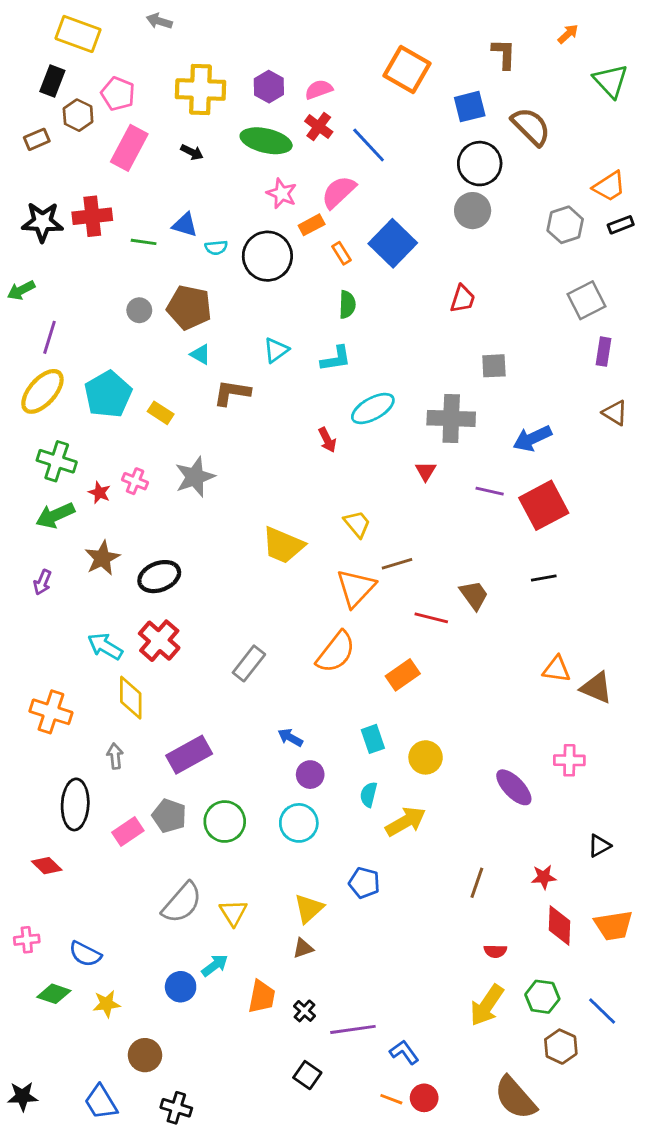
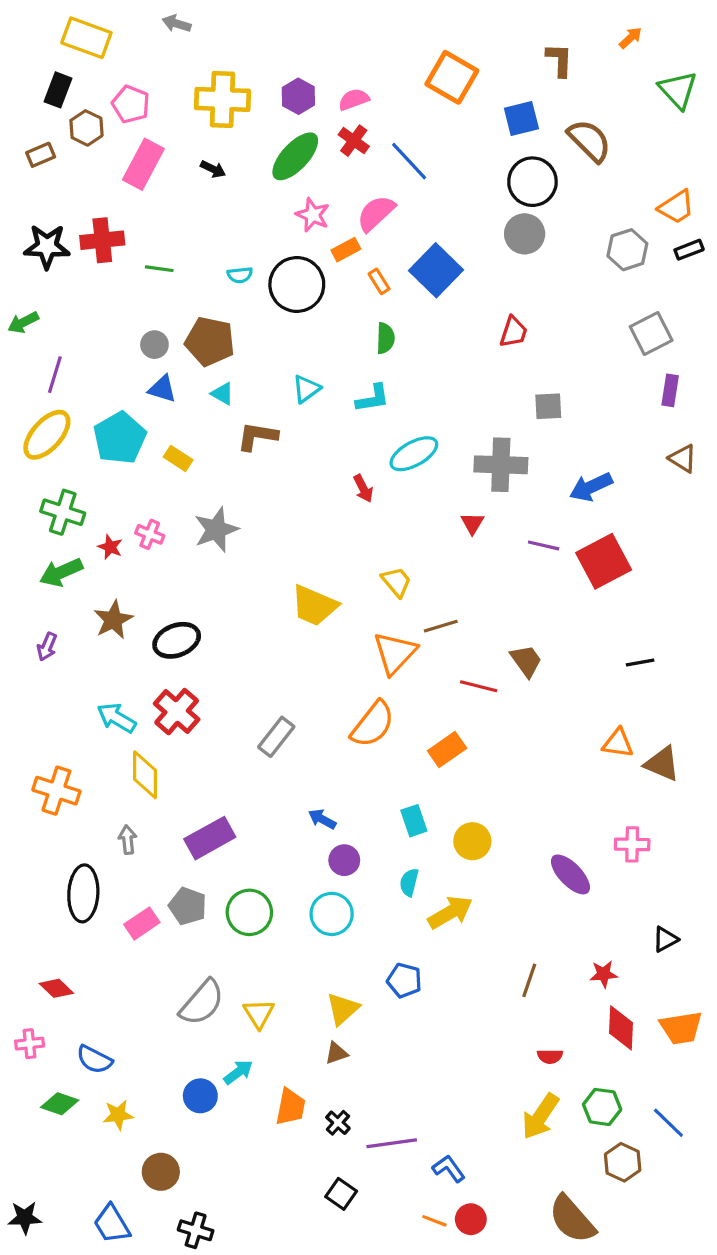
green ellipse: (266, 141) -> (295, 156), turned -60
blue triangle: (185, 225) -> (162, 389), moved
black line: (544, 578) -> (640, 662), moved
red diamond: (47, 866) -> (56, 988), moved

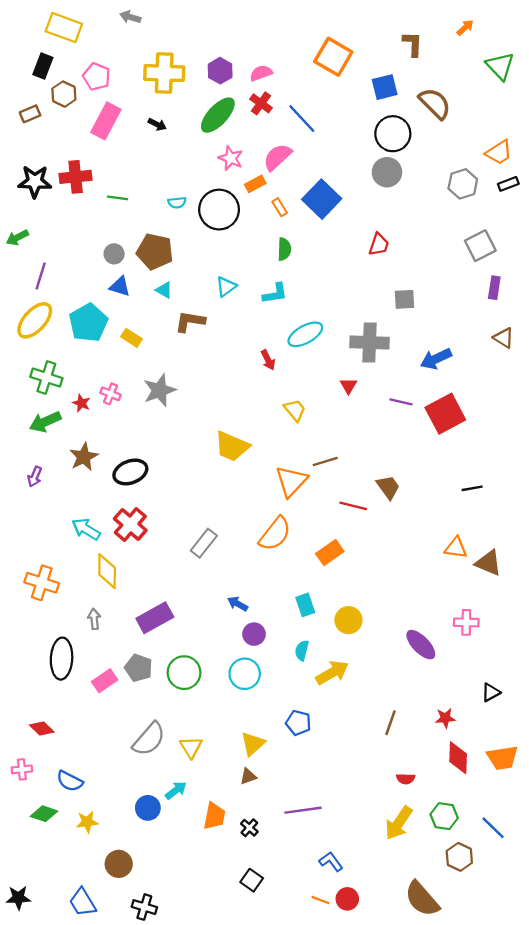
yellow trapezoid: (396, 582) -> (295, 410), moved
purple line: (392, 1143) -> (303, 810), moved

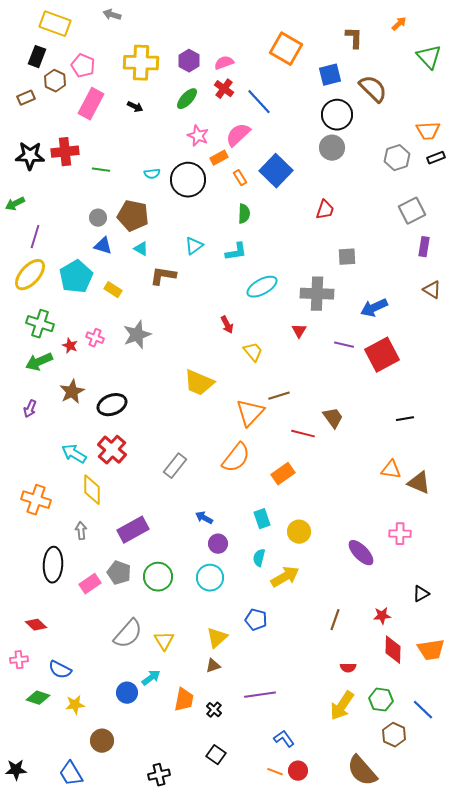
green ellipse: (218, 115) -> (187, 99), size x0.7
orange trapezoid: (499, 152) -> (428, 131), turned 30
red arrow: (268, 360) -> (227, 325), moved
black cross: (144, 907) -> (159, 775), moved, turned -30

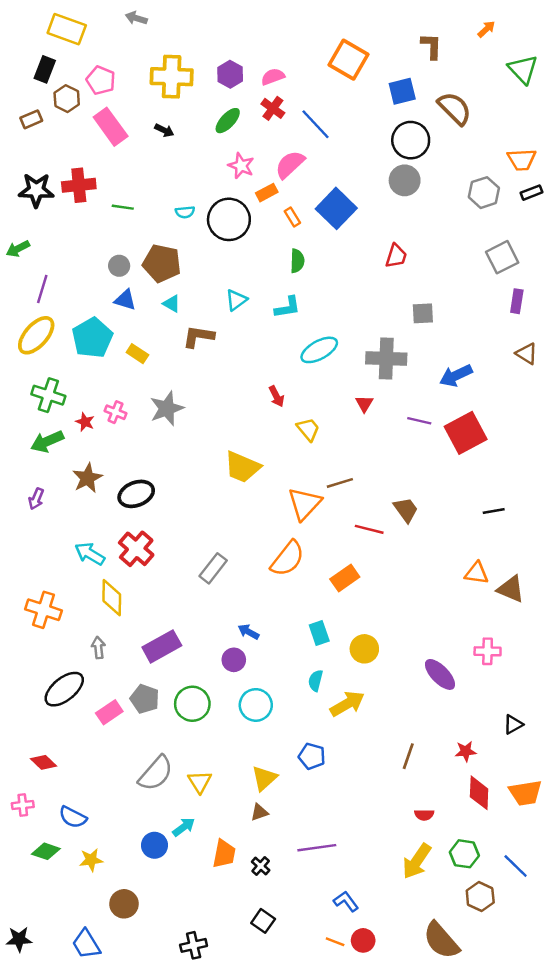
pink rectangle: (91, 104) -> (111, 127), turned -64
purple circle: (218, 544) -> (234, 660), moved
black ellipse: (53, 565) -> (64, 689), turned 48

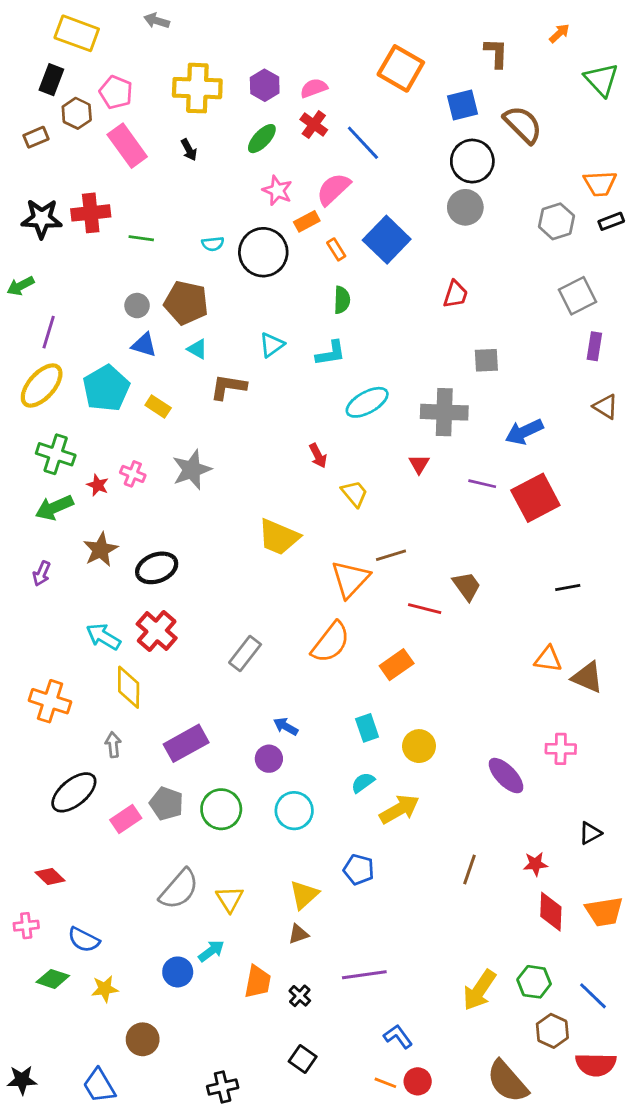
black arrow: (164, 130) -> (189, 150), turned 36
cyan semicircle: (316, 681) -> (363, 783), turned 40
red semicircle: (424, 815) -> (596, 1065), moved, size x1.8

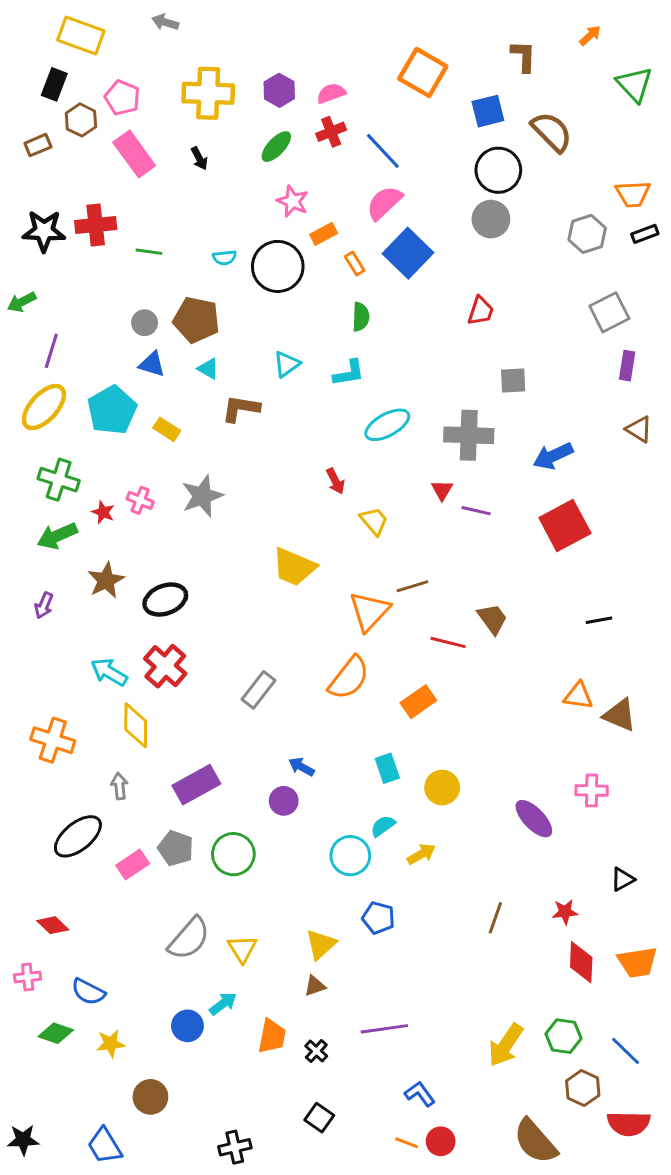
red cross: (314, 125) -> (331, 132), turned 32
pink semicircle: (333, 189) -> (384, 203), moved
purple line: (482, 484) -> (476, 511), moved
yellow arrow: (399, 809) -> (421, 854), size x0.7
cyan circle: (294, 811) -> (350, 856), moved

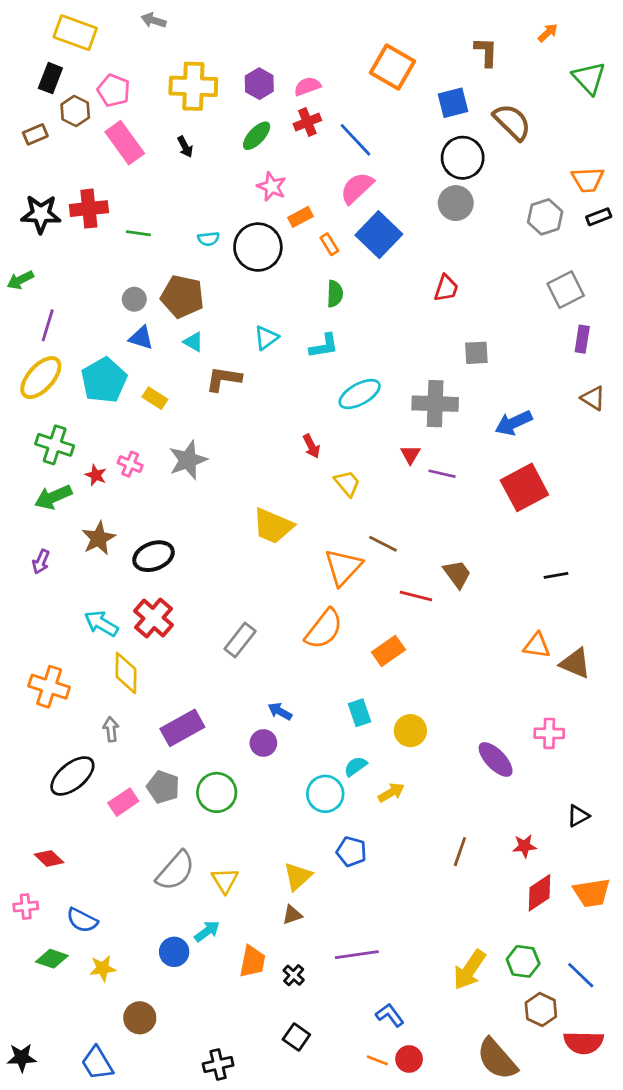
brown line: (412, 586) -> (383, 544), turned 44
red diamond: (581, 962) -> (540, 893), turned 54

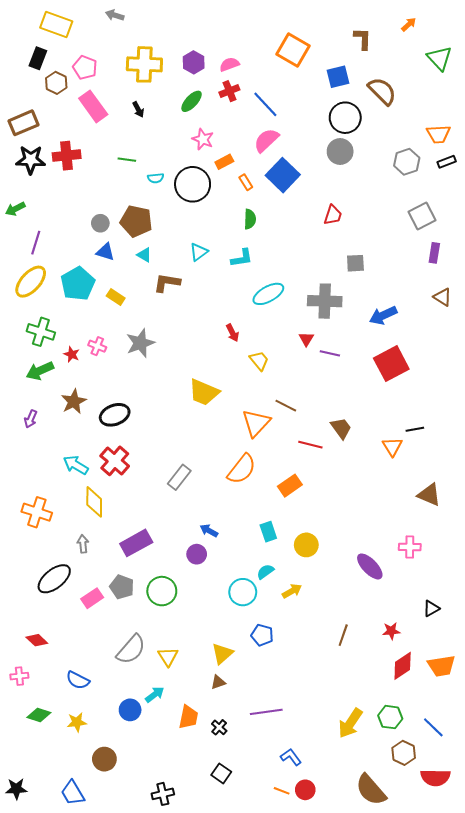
brown rectangle: (35, 134) -> (23, 123), moved, size x1.6
green line: (138, 233) -> (127, 160), moved
orange triangle: (537, 645) -> (392, 447), moved, turned 50
blue semicircle: (82, 920) -> (78, 680), moved

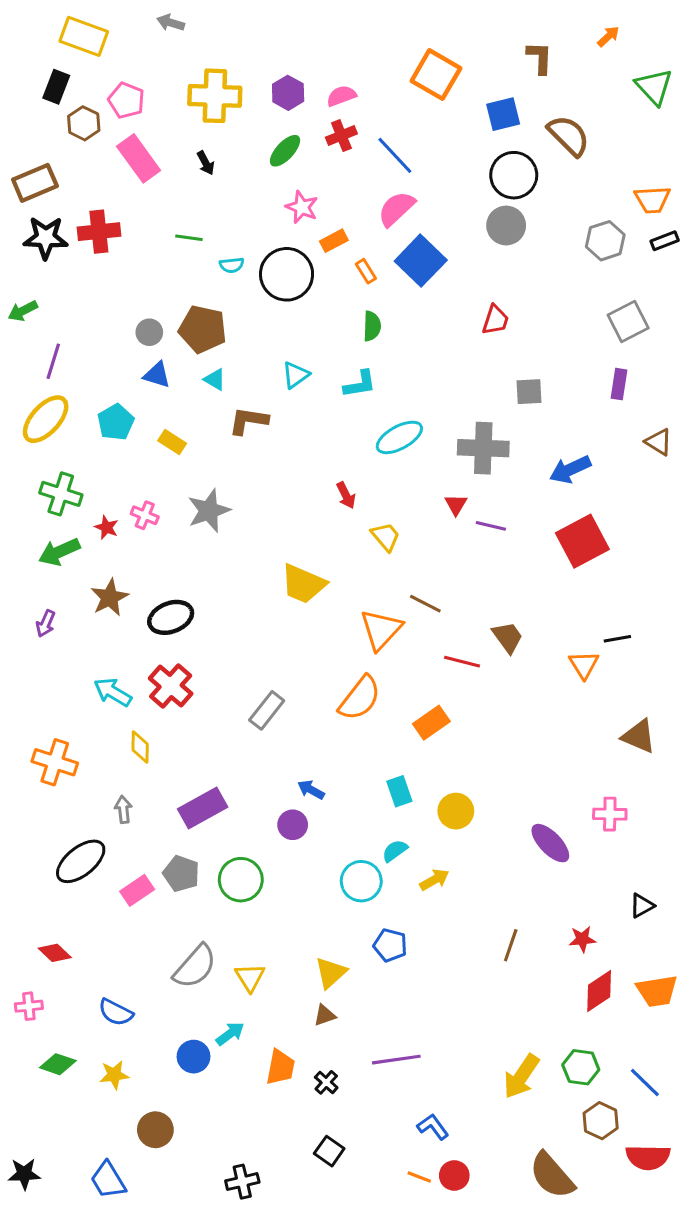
purple rectangle: (434, 253) -> (619, 384), moved
cyan pentagon: (78, 284) -> (116, 422), size x0.7
yellow diamond: (94, 502) -> (140, 747), size x0.7

